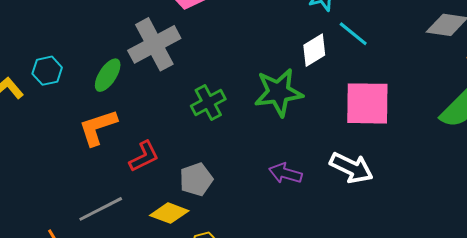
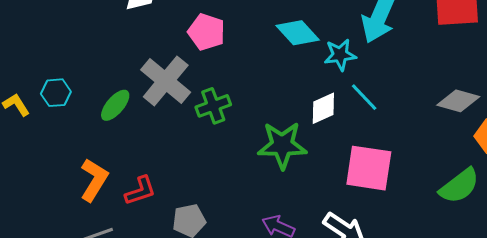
gray cross: (154, 44) -> (166, 81), turned -30
green cross: (208, 103) -> (213, 106), moved
orange L-shape: (98, 127) -> (94, 180), moved, turned 132

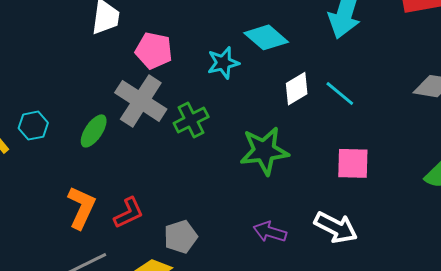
pink pentagon: (206, 32) -> (154, 51), moved
cyan star: (340, 55) -> (223, 63), moved
white diamond: (323, 108) -> (297, 89), moved
pink square: (369, 168) -> (353, 163), size x0.7

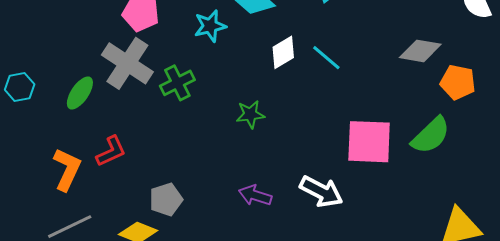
green star: (264, 151) -> (250, 114), size x0.6
pink square: (353, 163) -> (369, 142), moved, size x1.4
red L-shape: (129, 213) -> (111, 151), moved

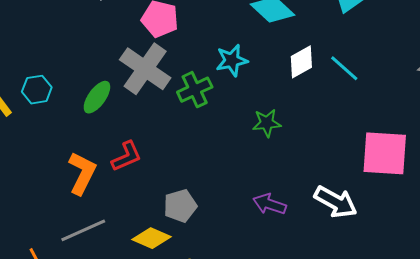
cyan star: (210, 26) -> (232, 60), moved

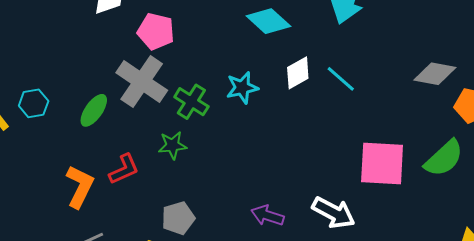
cyan star: (232, 60) -> (242, 88), moved
green cross: (195, 90) -> (191, 102), turned -32
green star: (267, 123) -> (172, 145), moved

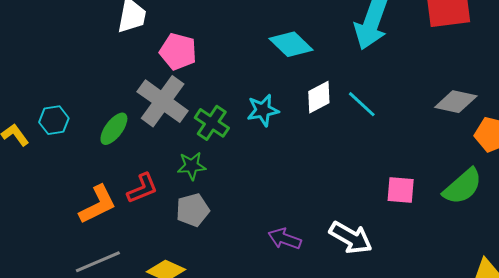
pink square: (382, 164) -> (401, 190), size x0.6
orange L-shape: (80, 187) -> (98, 205), turned 36
gray pentagon: (178, 218) -> (193, 210), moved

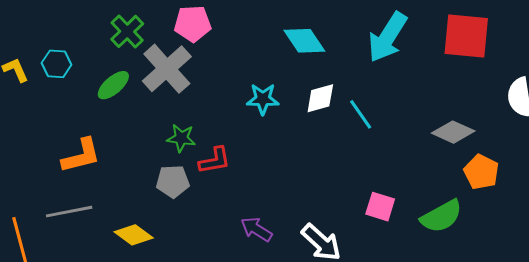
pink pentagon: (178, 52) -> (193, 24), turned -30
green cross: (212, 123) -> (127, 31), moved
red L-shape: (142, 188) -> (215, 160), moved

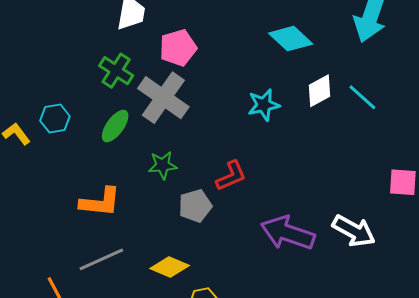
green star: (181, 138) -> (163, 165), moved
orange L-shape: (81, 156) -> (100, 202), turned 33
purple arrow: (256, 229) -> (288, 233), size x1.6

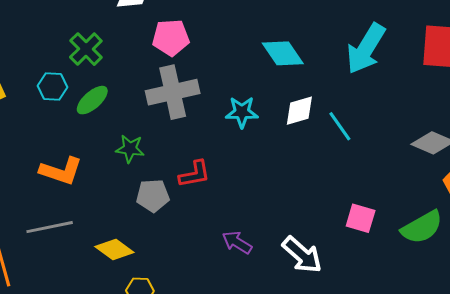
green cross: (116, 71) -> (86, 49), moved
gray cross: (163, 98) -> (173, 92), moved, turned 30
cyan hexagon: (55, 118) -> (53, 86), moved
purple arrow: (288, 233) -> (237, 242), size x0.6

